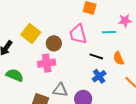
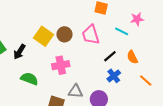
cyan line: (109, 32) -> (122, 31), turned 32
brown circle: (54, 43) -> (64, 34), moved
black line: (96, 56) -> (110, 56), turned -56

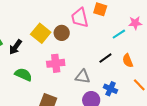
cyan line: (122, 31) -> (119, 34), turned -64
pink trapezoid: (91, 35) -> (80, 18), moved
blue cross: (114, 76) -> (110, 89), moved, turned -32
gray triangle: (76, 91) -> (83, 77), moved

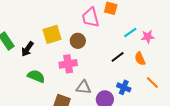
pink star: (135, 23) -> (148, 37), moved
yellow square: (41, 33) -> (52, 34), turned 36
brown circle: (62, 33) -> (78, 41), moved
gray triangle: (83, 77) -> (84, 87), moved

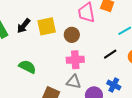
black arrow: (27, 49) -> (24, 26), moved
pink cross: (68, 64) -> (75, 60), moved

